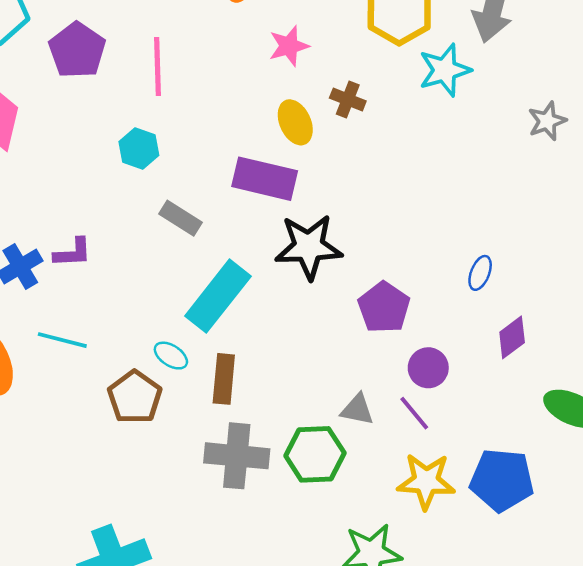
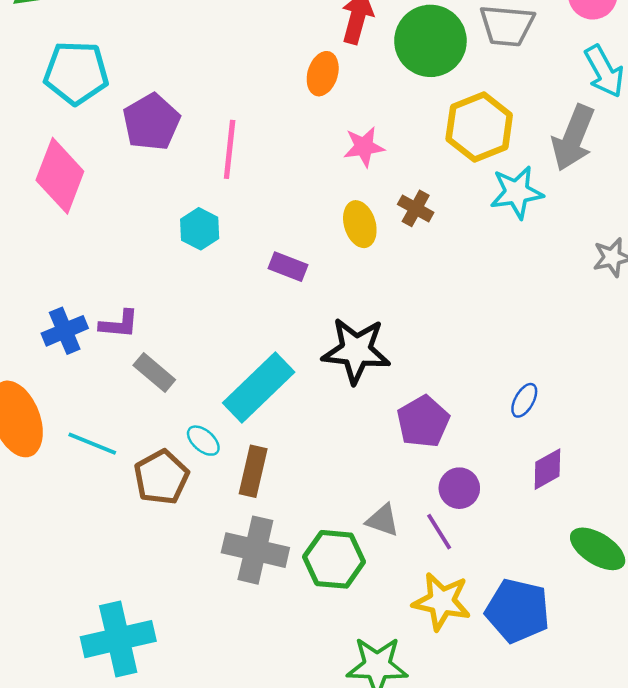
purple rectangle: (265, 179) -> (288, 267), moved, size x0.6
gray rectangle: (180, 218) -> (154, 373), moved
cyan line: (62, 340) -> (92, 444), moved

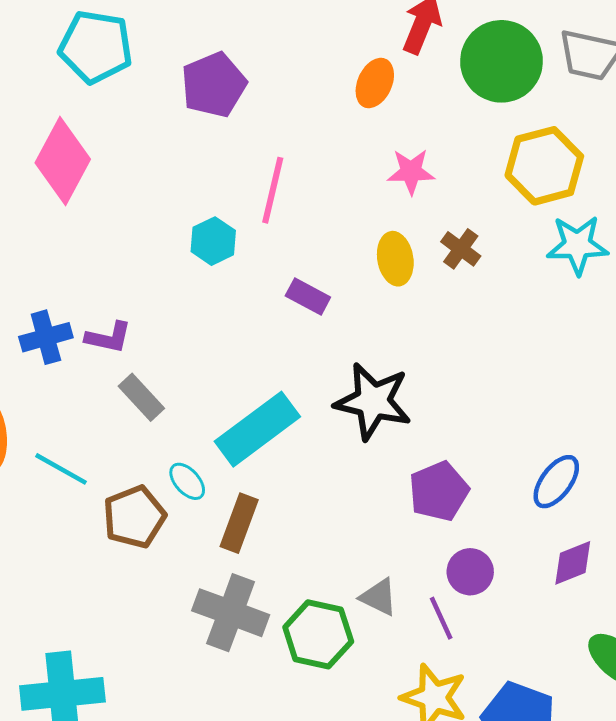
purple pentagon: (151, 122) -> (214, 85), moved
pink line: (230, 149) -> (273, 190), moved
blue ellipse: (524, 400) -> (556, 482), size x1.4

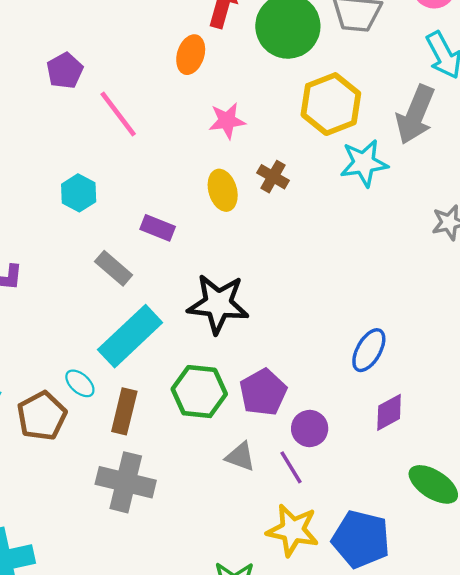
purple pentagon: (214, 85) -> (65, 71), size x0.7
pink line: (273, 190) -> (118, 114), moved, turned -44
gray rectangle: (141, 397) -> (114, 268), moved
purple pentagon: (439, 491) -> (263, 392), moved
green hexagon: (318, 634) -> (199, 392), moved

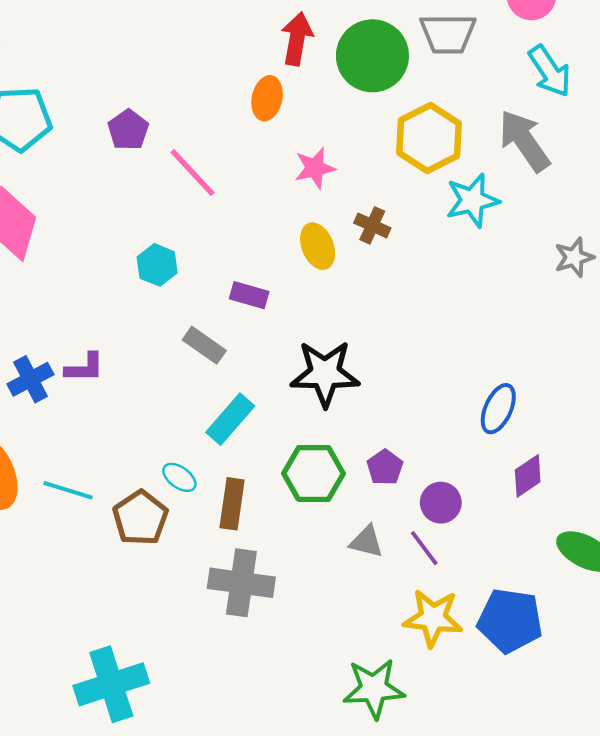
gray arrow: (415, 115) -> (524, 141), turned 128
cyan rectangle: (130, 336) -> (230, 419), size x0.7
purple pentagon: (263, 392) -> (385, 467), size x0.7

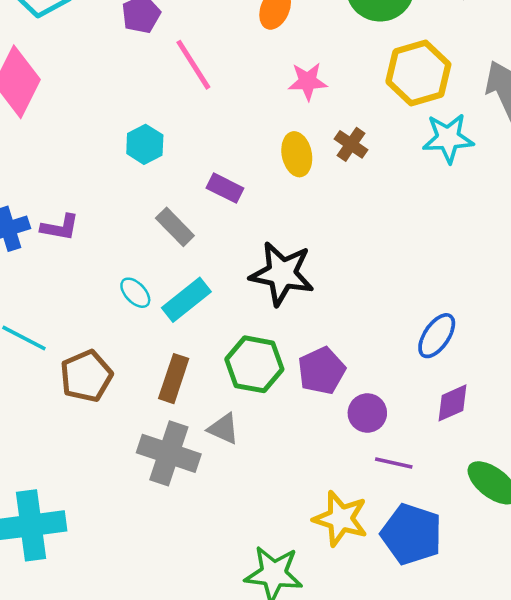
purple pentagon: (385, 467) -> (322, 371), size x1.4
cyan ellipse: (179, 477) -> (135, 293), moved
gray triangle: (366, 542) -> (224, 429), moved
purple line: (424, 548) -> (394, 463), moved, turned -51

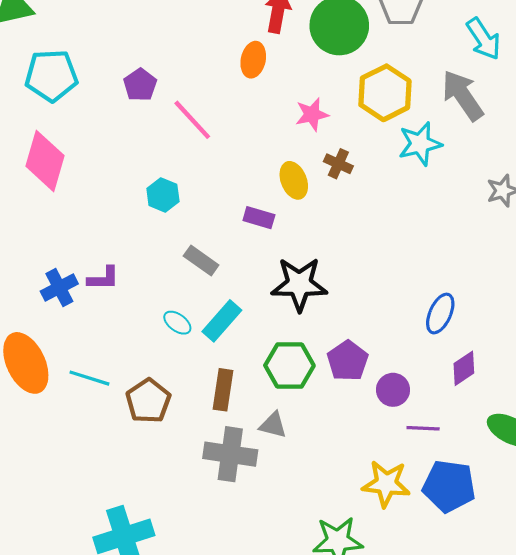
pink star: (308, 81) -> (312, 114), moved
purple rectangle: (225, 188) -> (259, 218), moved

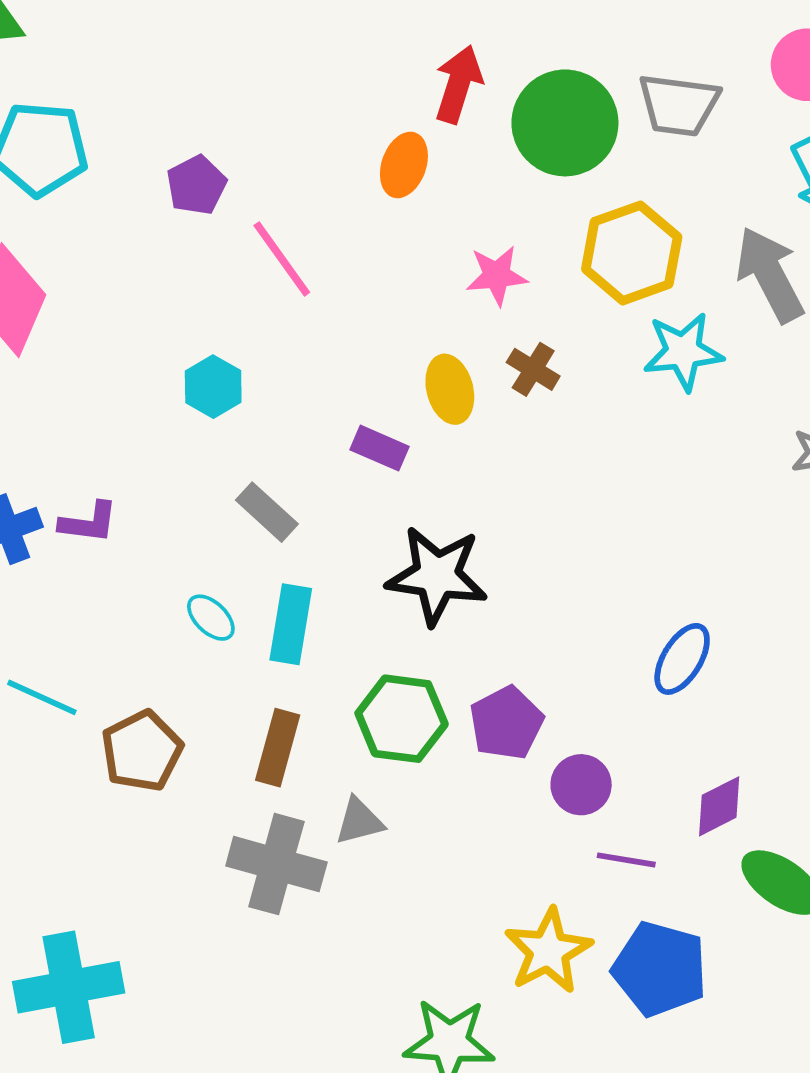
cyan rectangle: (222, 321) -> (291, 624), turned -39
purple diamond: (464, 368) -> (719, 806), moved
gray triangle: (273, 425) -> (359, 821), turned -36
yellow star: (386, 484) -> (548, 951), turned 30

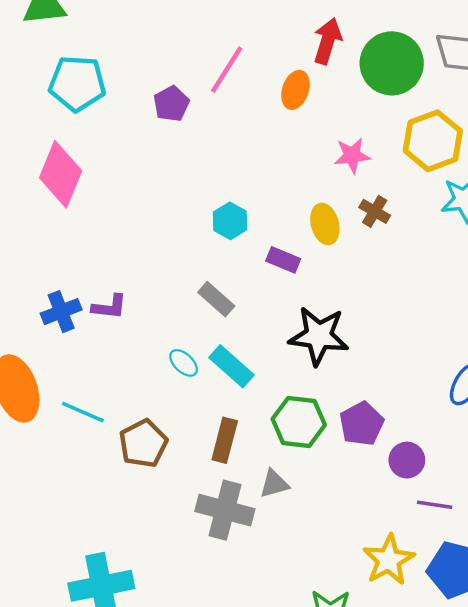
pink line: (282, 259) -> (227, 70), moved, turned 69
cyan hexagon: (213, 387) -> (230, 221), moved
cyan rectangle: (291, 624) -> (231, 366), turned -57

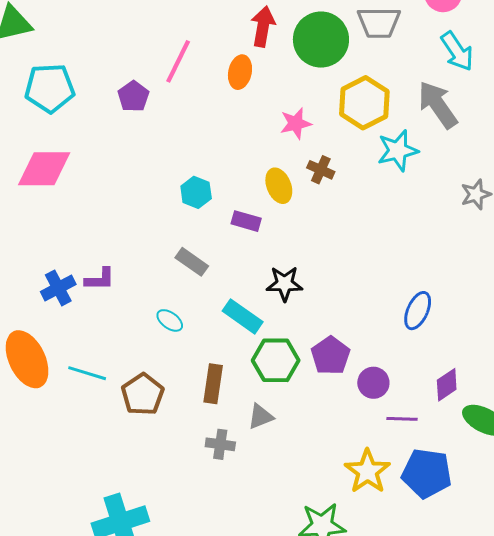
pink diamond: (61, 174) -> (44, 169), turned 74
black star: (319, 336) -> (284, 284), size x0.7
cyan rectangle: (231, 366) -> (243, 316), moved
gray cross: (225, 510) -> (220, 444), size x0.6

